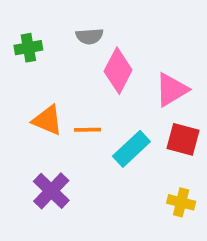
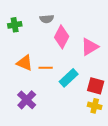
red square: (183, 139) -> (96, 86), moved

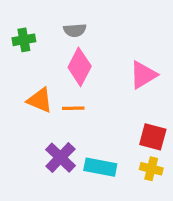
pink diamond: (62, 37) -> (80, 67), moved
cyan rectangle: (69, 78) -> (100, 167), moved, turned 54
purple cross: (27, 100) -> (60, 158), moved

